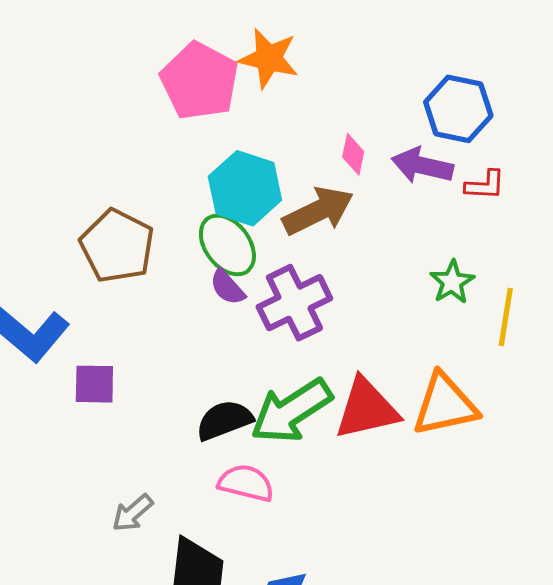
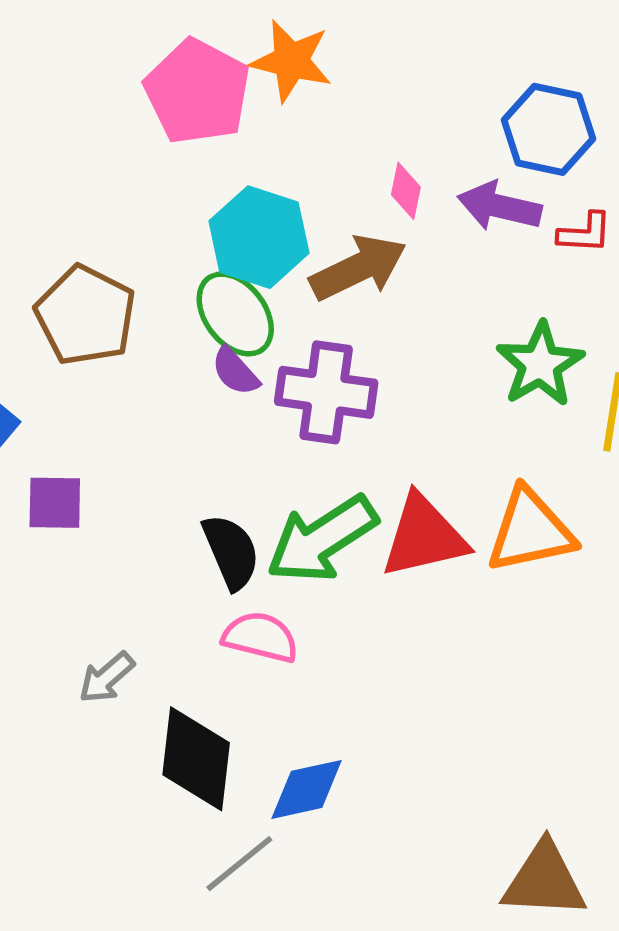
green star: (452, 282) -> (540, 364), size x1.4
purple cross: (294, 303) -> (326, 392), turned 34
black semicircle: (224, 420) -> (231, 552), turned 88

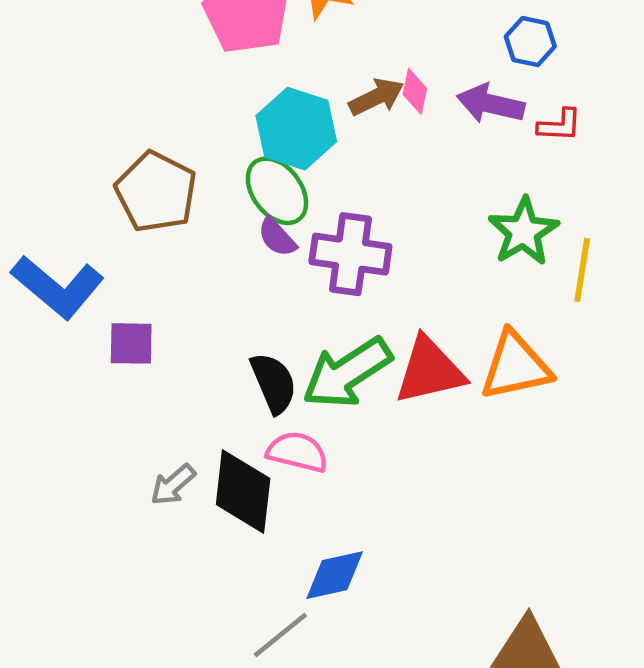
blue hexagon: (548, 129) -> (530, 42), size x0.7
brown arrow: (358, 268) -> (376, 97), moved, size x0.7
black diamond: (196, 759) -> (243, 492), moved

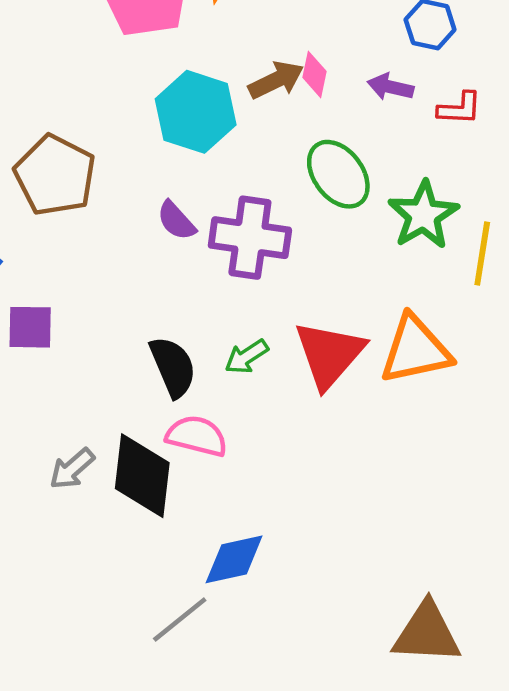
purple arrow: (491, 104) -> (390, 87), size x0.7
green ellipse: (277, 191) -> (338, 174), moved
red triangle: (430, 371) -> (329, 354), turned -36
green arrow: (347, 373) -> (247, 357), size x0.5

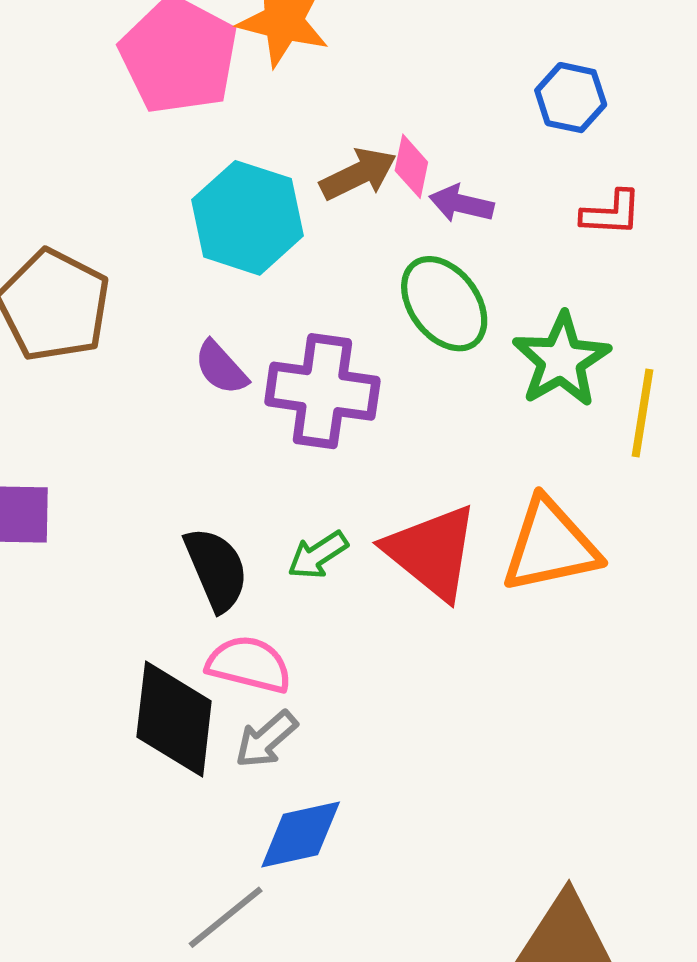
purple arrow: (390, 87) -> (461, 204), moved
red triangle: (329, 354) -> (432, 552), turned -32
gray arrow: (72, 469) -> (266, 739), moved

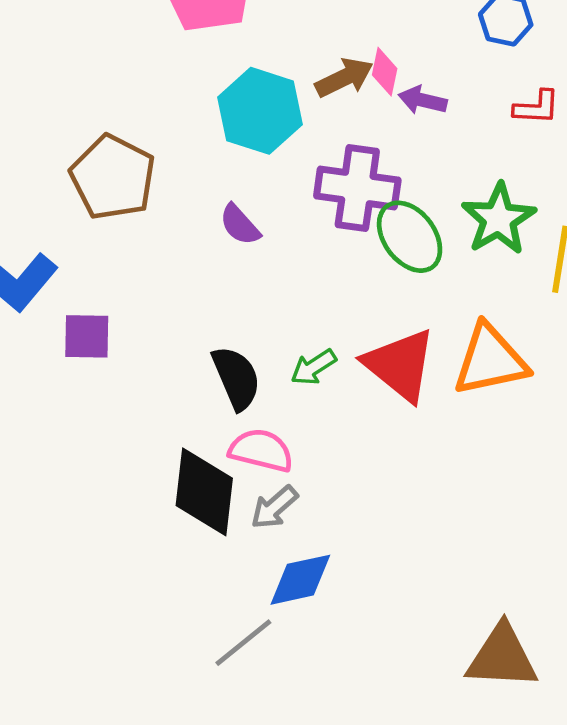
green ellipse: (444, 304) -> (410, 237), moved
purple cross: (322, 391) -> (357, 188), moved

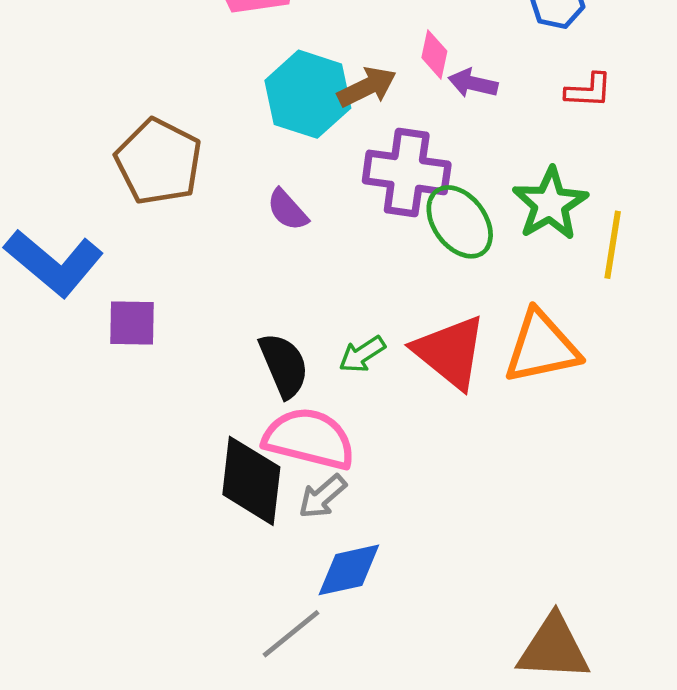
brown arrow: (344, 78) -> (367, 87), moved
pink semicircle: (261, 450) -> (309, 439), size x1.4

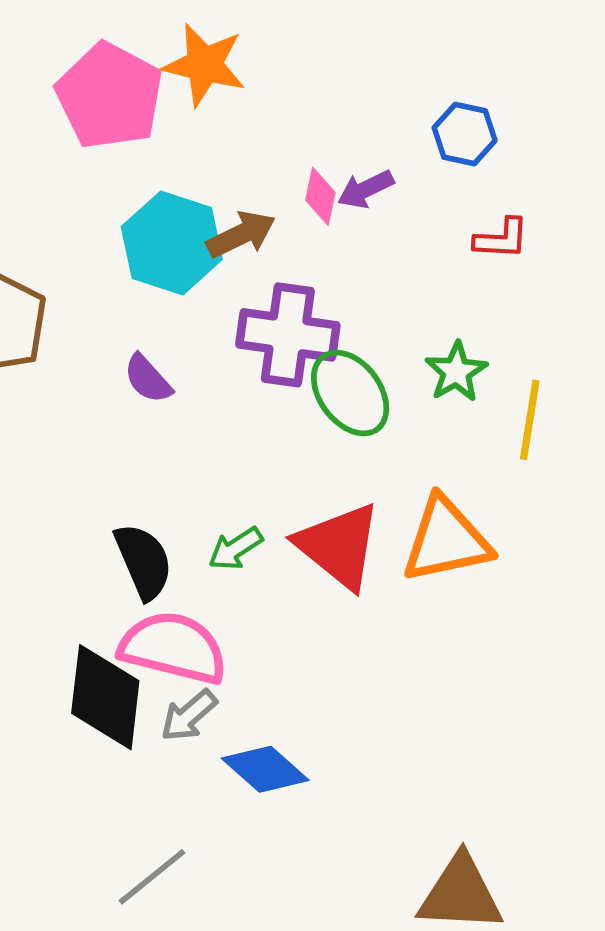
purple arrow: (473, 83) -> (366, 189), moved, turned -39
green star: (550, 204) -> (456, 372), size x0.7
blue diamond: (349, 570) -> (265, 769), moved, turned 54

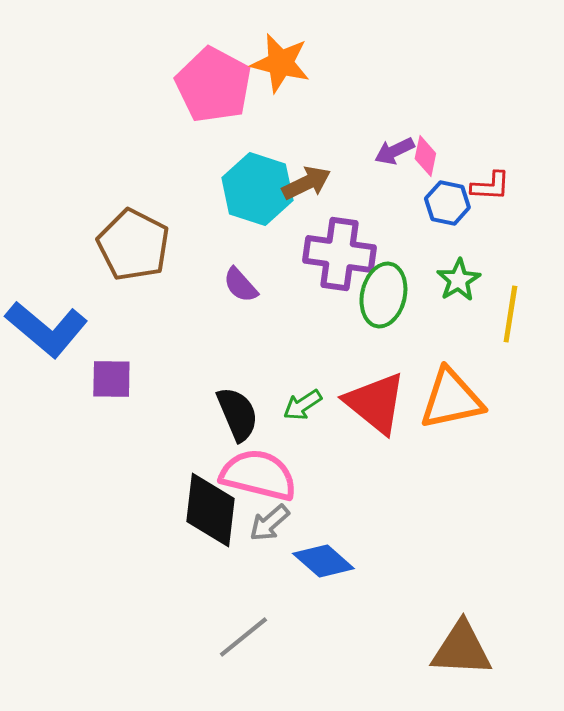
blue hexagon: (465, 134) -> (447, 203), moved
pink diamond: (320, 196) -> (425, 156), moved
green ellipse: (350, 393) -> (383, 295), turned 50

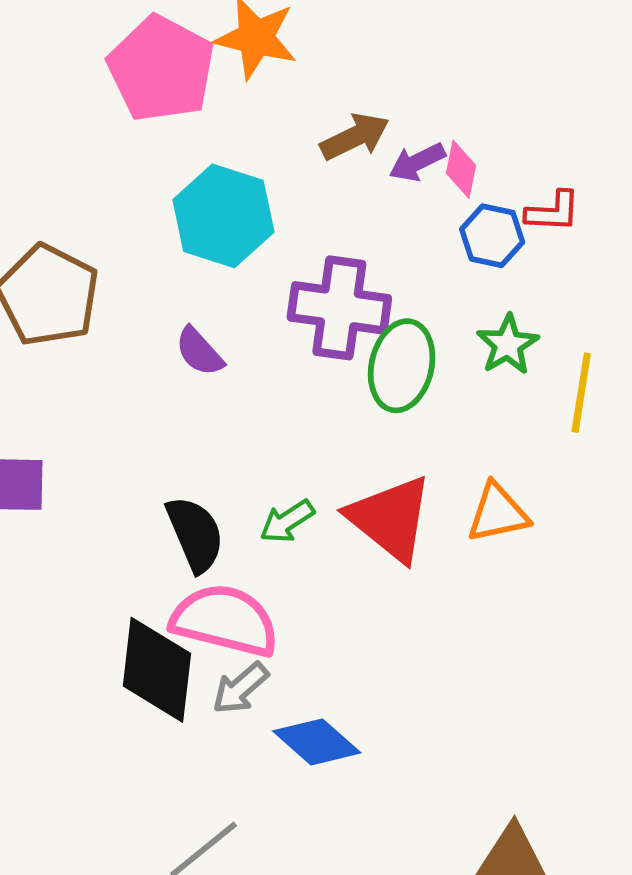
brown arrow: (306, 183) -> (355, 137), moved
orange triangle: (451, 399) -> (498, 513), size x0.7

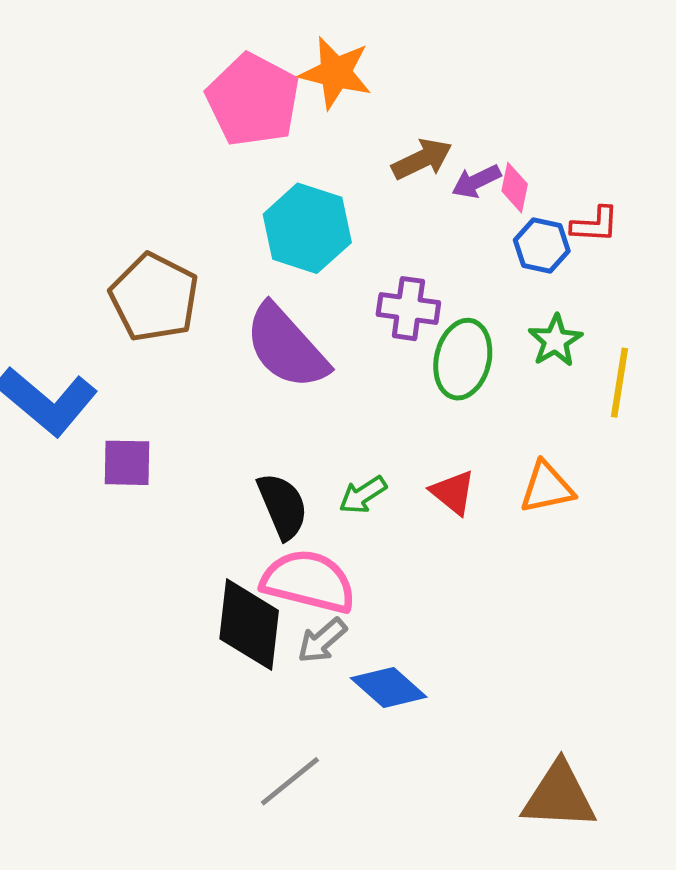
purple cross: (339, 308) -> (408, 309), size x0.7
purple semicircle: (199, 352) -> (286, 347), size x2.0
red triangle: (390, 519) -> (453, 492), size x0.6

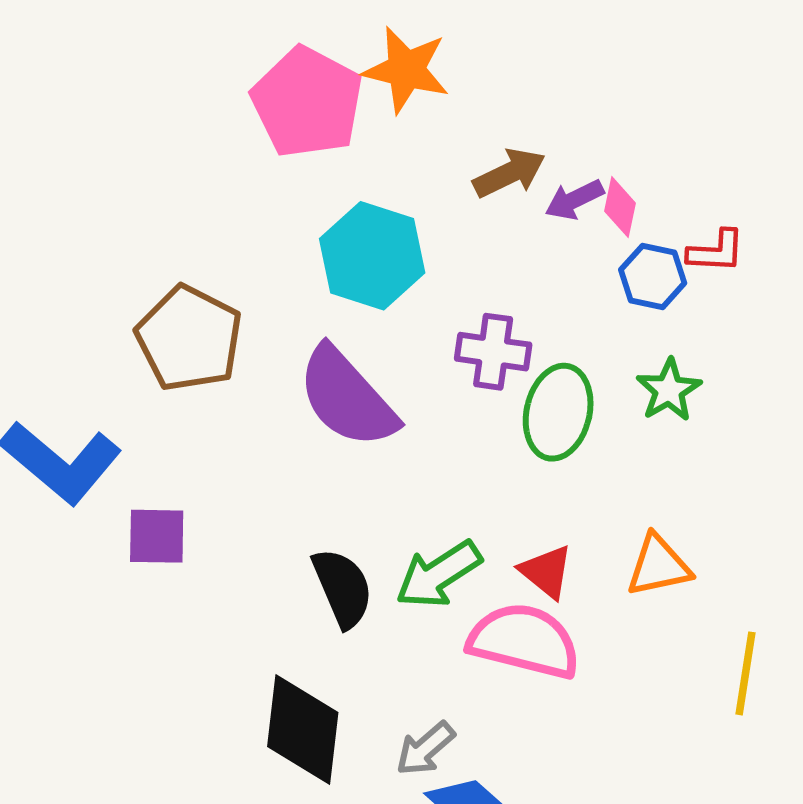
yellow line: (620, 383) -> (746, 673), moved
green arrow: (363, 495) -> (439, 575), size x1.5
pink semicircle: (308, 581) -> (524, 641), moved
gray arrow: (322, 641) -> (425, 749), moved

